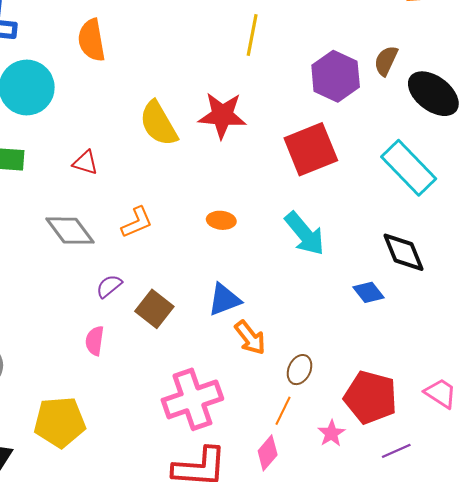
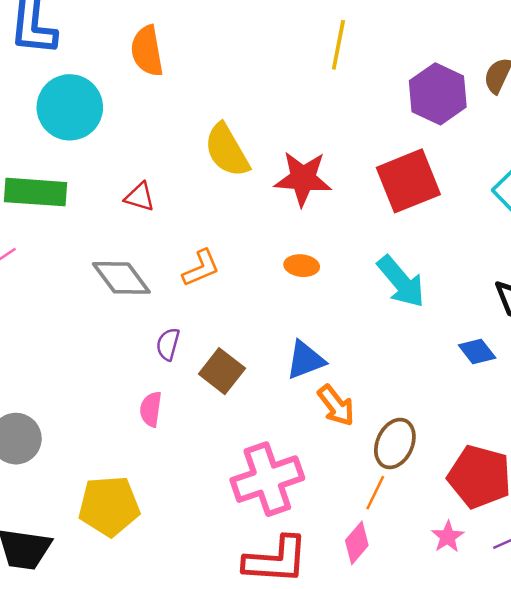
red star: (222, 115) -> (303, 179), moved
purple semicircle: (109, 286) -> (168, 344), turned -36
brown ellipse: (300, 370) -> (395, 444), size x1.4
pink star: (331, 433) -> (448, 537), moved

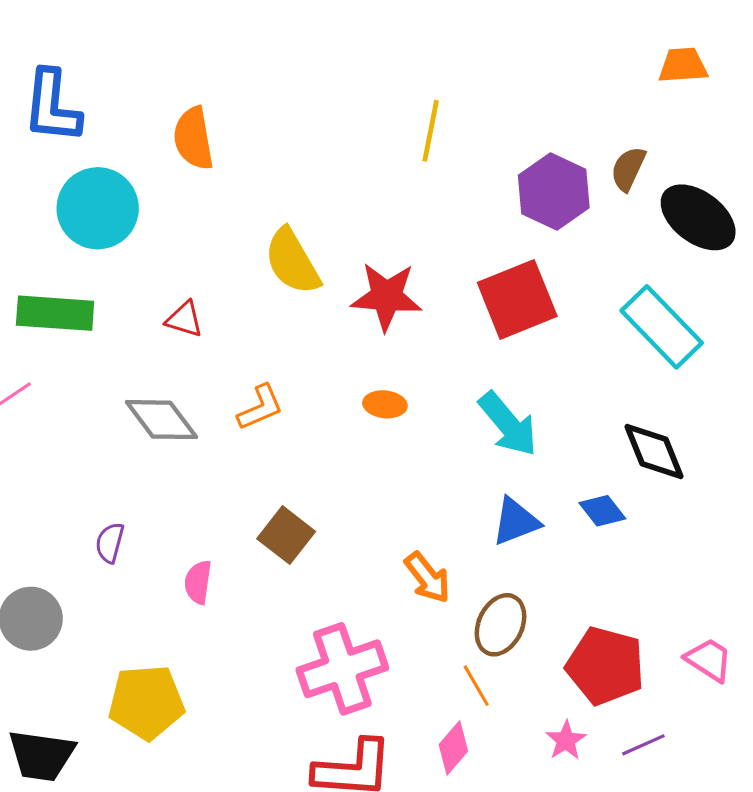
purple semicircle: (168, 344) -> (110, 543), moved
blue triangle: (305, 360) -> (516, 521), moved
orange line: (375, 493) -> (476, 686), turned -56

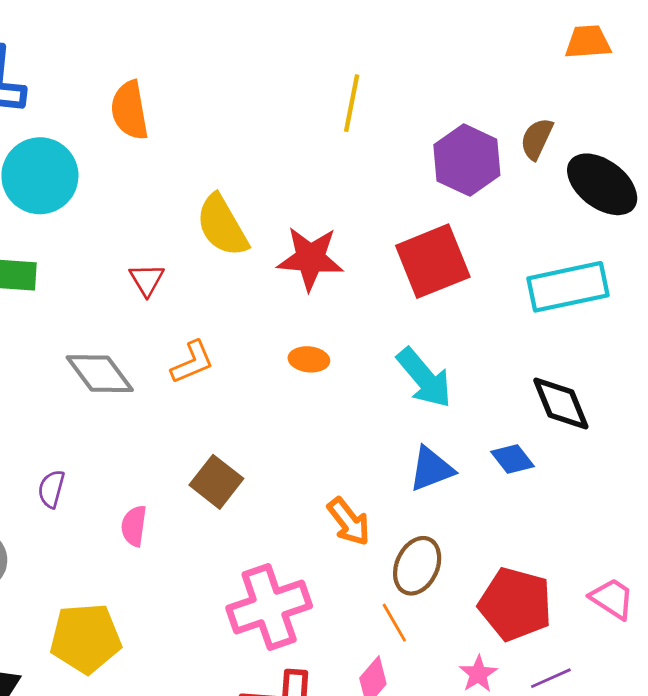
red triangle: (184, 319) -> (147, 280), moved, turned 42
cyan rectangle: (662, 327) -> (568, 287), turned -58

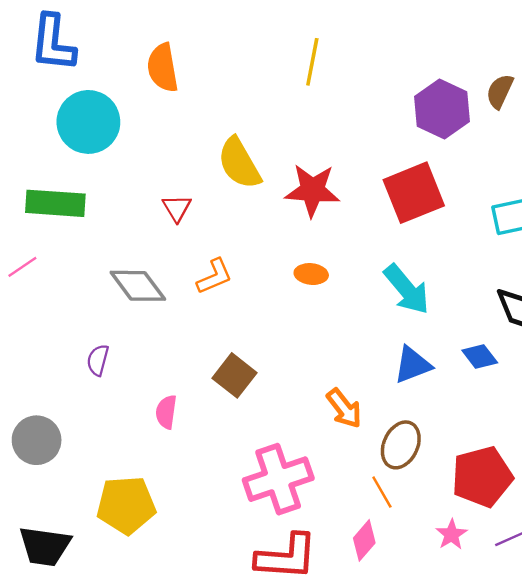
yellow line: (352, 103) -> (312, 62), moved
purple semicircle: (51, 489) -> (98, 360), moved
red pentagon: (515, 604) -> (482, 477), turned -30

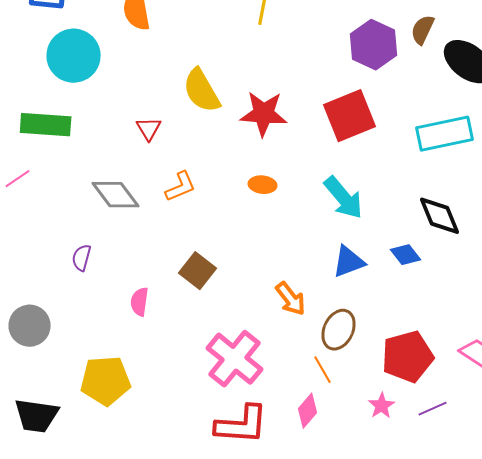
pink cross: (278, 479) -> (235, 359), turned -32

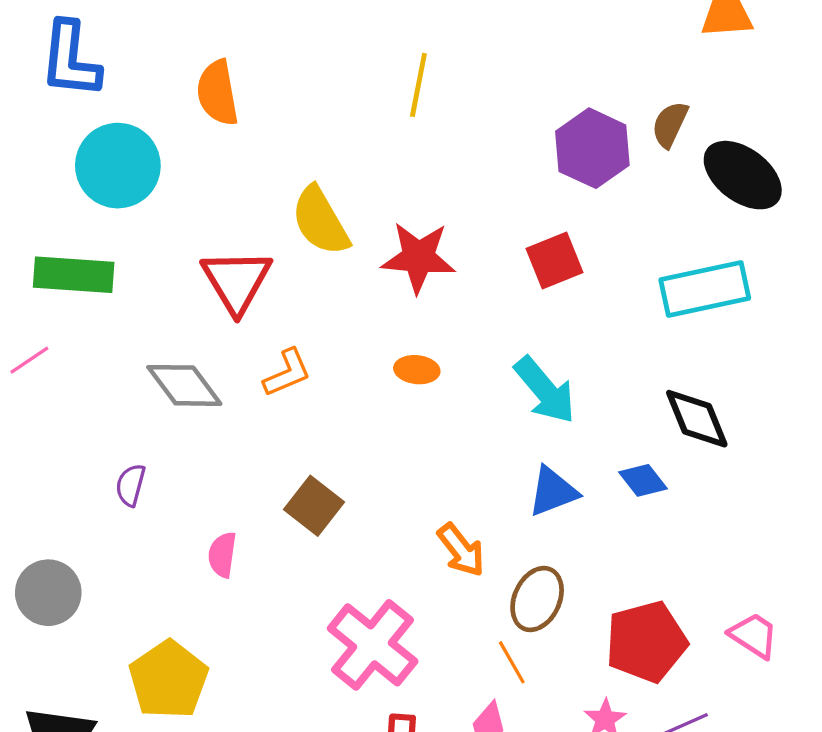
red square: (350, 116) -> (554, 260), size x0.7
red triangle: (149, 129) -> (237, 281), size x1.8
yellow pentagon: (106, 381) -> (168, 680), turned -30

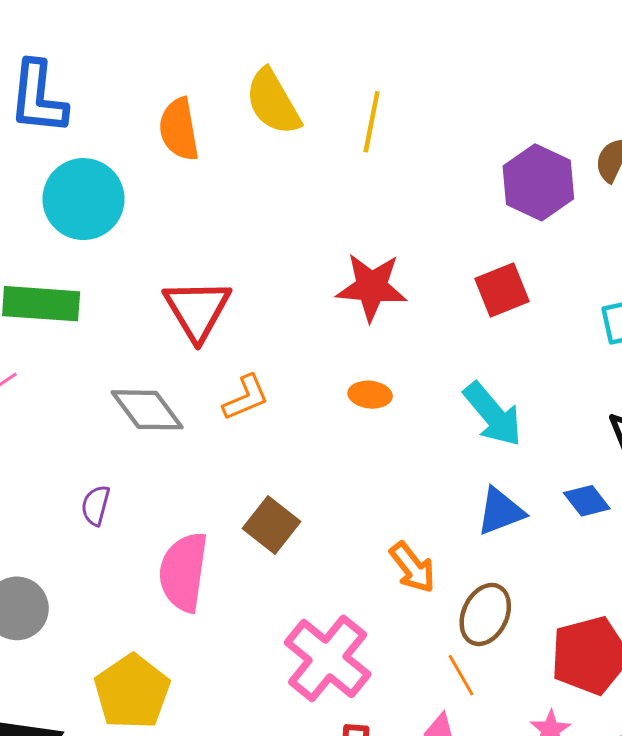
yellow semicircle: (320, 221) -> (273, 102), moved
pink semicircle: (222, 555) -> (184, 572), size x1.8

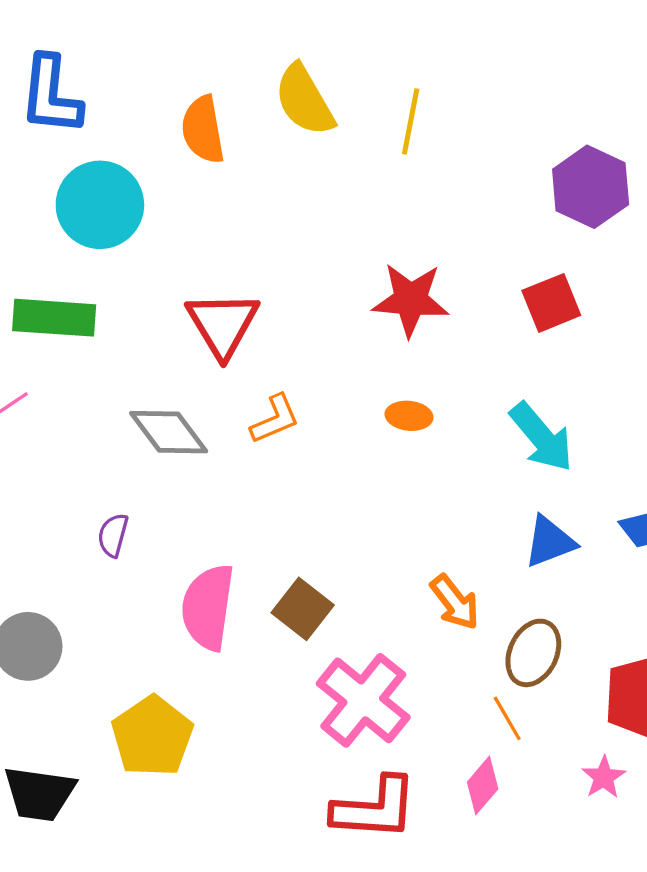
brown square: (271, 525) -> (303, 609), moved

